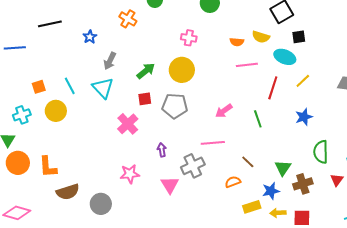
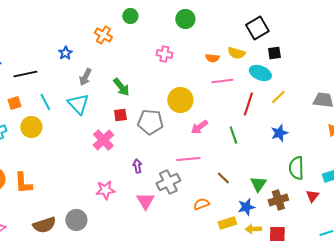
black line: (50, 24) -> (25, 74), moved
yellow circle: (182, 70) -> (180, 100), moved
green arrow: (146, 71) -> (121, 87), turned 90
orange semicircle: (233, 182) -> (201, 204), moved
brown semicircle: (68, 192) -> (44, 225), moved

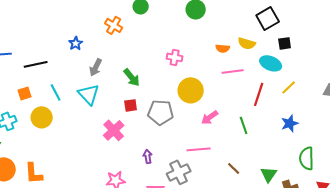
pink cross: (164, 54) -> (175, 57), moved

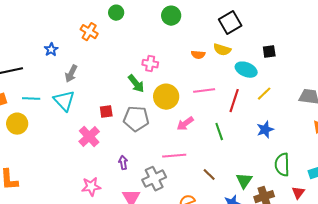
black square: (268, 18) -> (230, 23), moved
black square: (285, 43) -> (269, 52), moved
pink line: (233, 71) -> (204, 91), moved
green arrow: (132, 77) -> (136, 84), moved
cyan line: (56, 92) -> (31, 99), turned -60

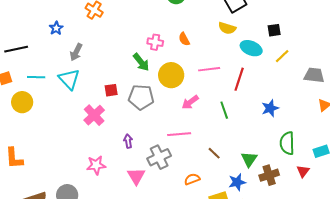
orange semicircle: (198, 55) -> (184, 39), moved, turned 56
yellow line: (264, 94) -> (282, 56), moved

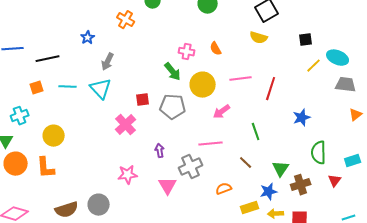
cyan ellipse: (251, 48) -> (338, 58), moved
yellow circle: (22, 102) -> (54, 136), moved
green line: (224, 110) -> (256, 132), moved

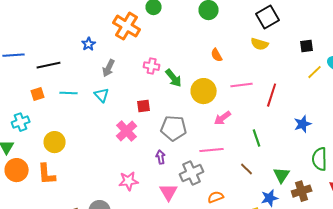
orange cross: (126, 20) -> (127, 26), size x1.5
pink cross: (187, 52) -> (152, 66), moved
cyan triangle: (101, 89) -> (102, 95), size x0.7
gray pentagon: (173, 107) -> (174, 128), moved
orange semicircle: (224, 189) -> (216, 197), moved

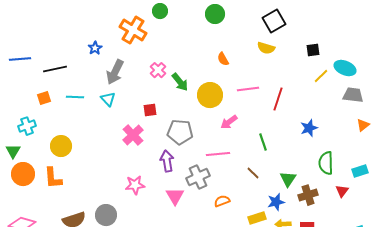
pink cross: (152, 66) -> (158, 70), turned 35
gray arrow: (109, 68) -> (115, 72), size x1.4
purple arrow: (161, 157) -> (167, 161), size x1.5

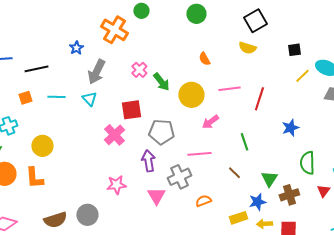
red square: (150, 110) -> (131, 110), size x1.5

